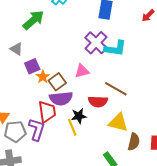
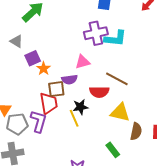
purple cross: (96, 43) -> (96, 33), turned 35
brown square: (57, 82) -> (56, 89), moved, turned 30
purple semicircle: (61, 98) -> (69, 80), moved, size x0.7

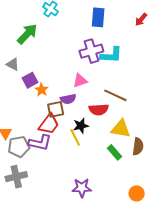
red trapezoid: (49, 103) -> (49, 124), turned 50
purple L-shape: (39, 121) -> (40, 143), turned 90
green rectangle: (113, 150) -> (115, 152), moved

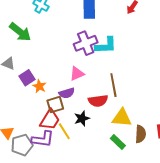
green arrow: (27, 34) -> (20, 32), turned 90
brown line: (115, 95) -> (113, 85), turned 60
yellow line: (75, 137) -> (64, 131), moved

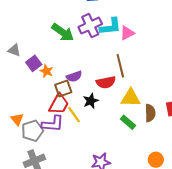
green arrow: (20, 32) -> (63, 32), moved
pink triangle: (77, 74) -> (127, 33), moved

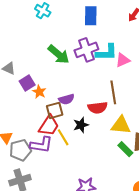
green rectangle: (128, 122) -> (125, 149), moved

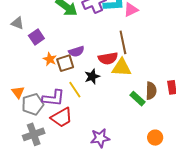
orange star: (39, 92) -> (50, 59), moved
yellow triangle: (121, 125) -> (122, 68), moved
red trapezoid: (49, 126) -> (62, 118), moved, turned 30

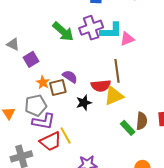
purple semicircle: (76, 51) -> (70, 77), turned -133
yellow triangle: (122, 68) -> (114, 96), turned -30
yellow line: (75, 90) -> (66, 136), moved
gray pentagon: (33, 104) -> (36, 105), moved

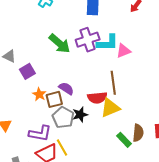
gray pentagon: (36, 105) -> (63, 117), moved, turned -30

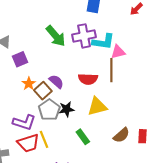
brown line: (113, 83) -> (111, 70), moved
red semicircle: (97, 98) -> (88, 79), moved
brown square: (54, 99) -> (43, 91), turned -36
brown semicircle: (138, 133) -> (121, 135), turned 36
green rectangle: (124, 140) -> (83, 137), moved

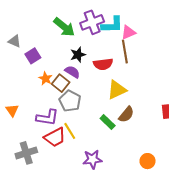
black star: (67, 109) -> (78, 55), moved
brown semicircle: (121, 135) -> (126, 115), moved

